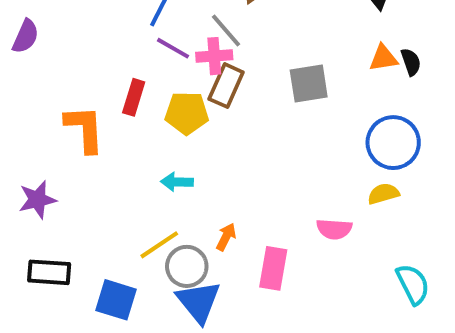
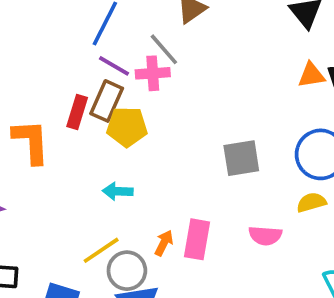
gray square: (309, 84) -> (241, 158), moved
brown rectangle: (226, 86) -> (107, 101), moved
pink rectangle: (273, 268) -> (197, 239), moved

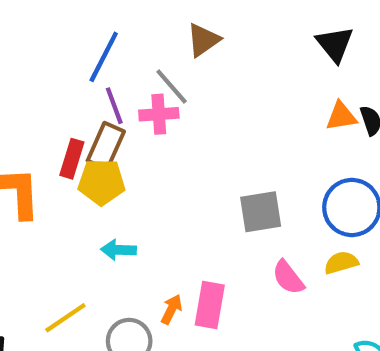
purple line: (114, 66) -> (114, 106), turned 40
yellow pentagon: (127, 127) -> (102, 182), moved
pink semicircle: (265, 236) -> (288, 277), moved, turned 48
yellow line: (101, 250) -> (65, 318), moved

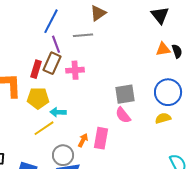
gray line: (172, 87) -> (83, 35), turned -54
pink cross: (159, 114) -> (75, 70), moved
yellow pentagon: (102, 182) -> (38, 98), moved
pink semicircle: (288, 277) -> (123, 115), moved
yellow line: (65, 318) -> (44, 128), moved

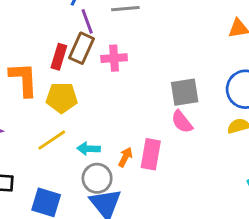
cyan arrow: (58, 112) -> (89, 149), moved
yellow line: (44, 128) -> (52, 140), moved

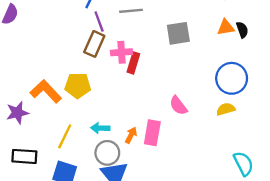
red rectangle: (59, 57) -> (133, 63), moved
orange L-shape: (24, 79) -> (46, 91), moved, turned -40
gray square: (185, 92) -> (178, 33), moved
yellow line: (52, 140) -> (65, 136), moved, turned -30

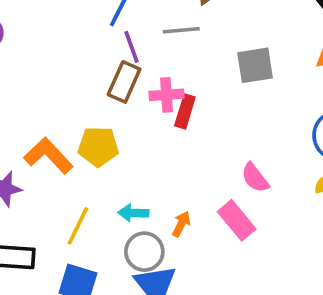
pink rectangle: (152, 133) -> (237, 220), moved, turned -50

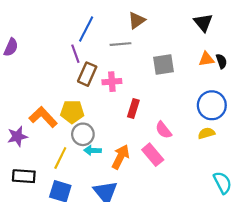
purple line: (131, 47) -> (75, 54), moved
red rectangle: (185, 111) -> (133, 108), moved
orange arrow: (181, 224) -> (120, 157), size x1.6
gray circle: (144, 252) -> (83, 134), moved

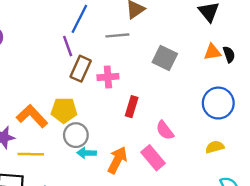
gray square: (163, 64) -> (165, 58), turned 35
yellow semicircle: (206, 133) -> (215, 147), moved
yellow line: (60, 158) -> (31, 154), moved, turned 65

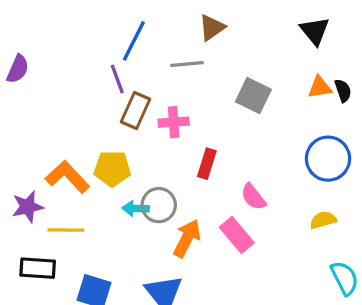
gray circle: (76, 135) -> (159, 205), moved
cyan arrow: (87, 153) -> (136, 208), moved

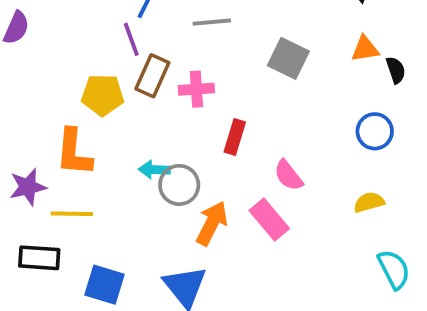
black semicircle: (343, 91) -> (396, 70), moved
blue circle: (328, 159) -> (375, 131), size x0.7
yellow pentagon: (112, 169) -> (103, 95), moved
orange L-shape: (67, 177) -> (74, 152), turned -132
cyan arrow: (136, 208) -> (154, 170), moved

